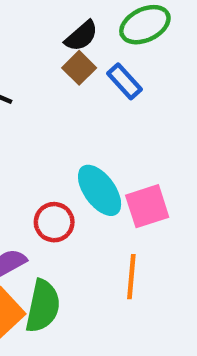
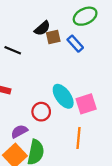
black semicircle: (81, 36) -> (42, 28), moved
brown square: (79, 68) -> (53, 37), turned 32

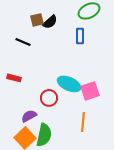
brown square: (53, 37) -> (37, 20), moved
blue rectangle: (75, 44) -> (80, 36), turned 42
cyan ellipse: (63, 96) -> (69, 84), turned -30

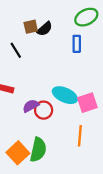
black line: (23, 42) -> (16, 50), turned 35
purple semicircle: (29, 116) -> (31, 106), moved

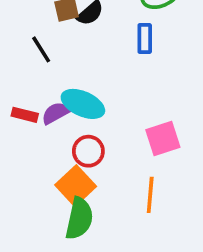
cyan ellipse: (65, 95) -> (83, 104), moved
purple semicircle: (31, 106) -> (56, 113), moved
orange square: (18, 153) -> (76, 186), moved

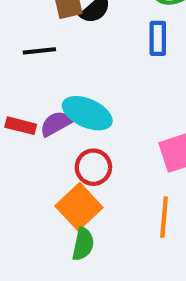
black line: (41, 49) -> (39, 51), turned -64
green semicircle: (79, 218) -> (83, 244), size x0.7

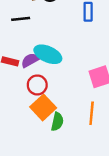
red circle: (93, 167) -> (37, 85), moved
green semicircle: (83, 244) -> (57, 122), moved

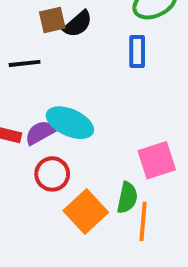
orange square: (43, 107) -> (86, 211), moved
green semicircle: (57, 122) -> (127, 198), moved

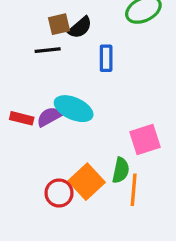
blue rectangle: (137, 52) -> (106, 58), moved
black line: (25, 63) -> (48, 50), moved
red circle: (52, 174) -> (59, 193), moved

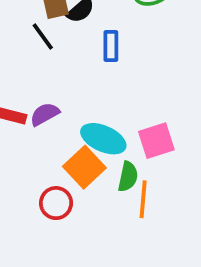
black line: (48, 50) -> (43, 37), turned 60
cyan ellipse: (74, 109) -> (103, 139), moved
orange square: (87, 182) -> (84, 167), moved

